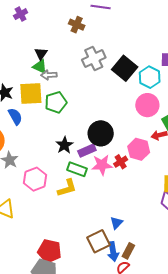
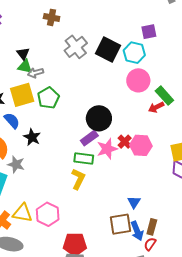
black star: (64, 145) -> (32, 137), moved
pink hexagon: (139, 149) -> (141, 145), moved
pink hexagon: (35, 179) -> (48, 214), moved
yellow L-shape: (67, 188) -> (78, 179), turned -35
brown square: (98, 241) -> (121, 224), turned 30

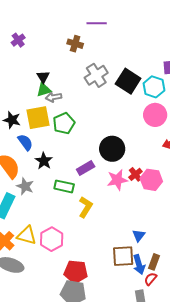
green triangle: (25, 66) -> (44, 90), turned -35
purple rectangle: (89, 138) -> (86, 168), moved
green rectangle: (84, 159) -> (64, 186), moved

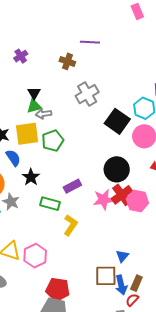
purple cross: (18, 40) -> (21, 56), moved
black square: (128, 81) -> (117, 121), moved
black circle: (112, 149) -> (117, 169), moved
red cross: (135, 174) -> (122, 195), size x1.5

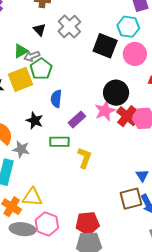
black triangle: (34, 93) -> (39, 30), moved
green pentagon: (53, 141) -> (41, 69), moved
blue semicircle: (13, 158) -> (56, 99), moved, turned -126
pink star: (103, 200) -> (105, 111), moved
pink hexagon: (35, 256) -> (47, 224), moved

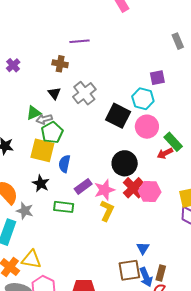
yellow square: (20, 79) -> (42, 150), moved, turned 30
pink star: (105, 111) -> (104, 190), moved
yellow L-shape: (84, 158) -> (107, 211), moved

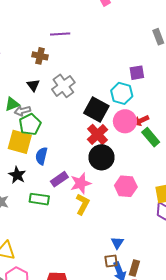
red arrow: (165, 153) -> (141, 121), moved
red cross: (133, 188) -> (98, 134), moved
brown square: (129, 270) -> (111, 261), moved, size x0.6

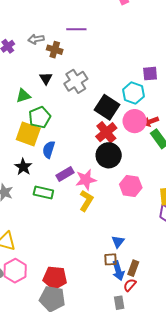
gray arrow: (22, 111) -> (36, 39), moved

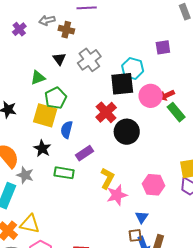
cyan hexagon: (133, 93) -> (133, 68), moved
black square: (107, 107) -> (122, 84), turned -35
red cross: (106, 132) -> (106, 112), moved
pink star: (86, 180) -> (117, 195), moved
pink hexagon: (131, 186) -> (154, 185), moved

